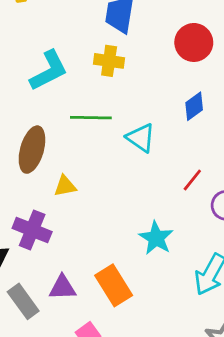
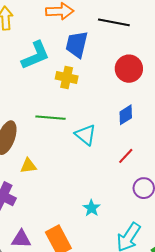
cyan L-shape: (49, 71) -> (36, 55), moved
red line: (192, 180) -> (126, 156), moved
cyan star: (156, 238) -> (92, 208), size x0.7

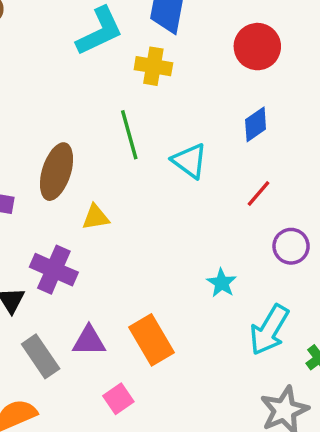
green line: (50, 118) -> (129, 135), turned 72
cyan star: (92, 208) -> (222, 283), moved

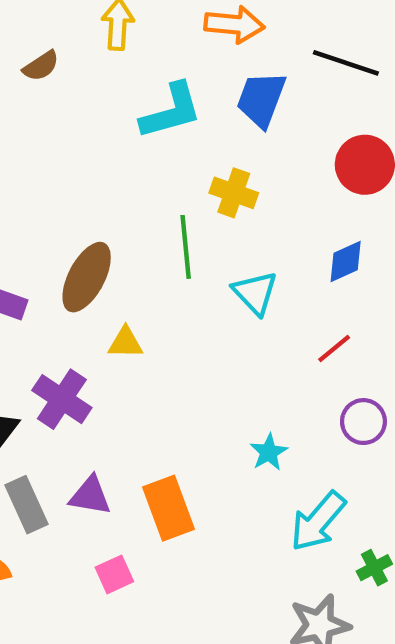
yellow cross: (153, 66) -> (234, 193), moved

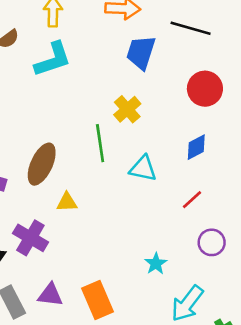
cyan L-shape: (171, 111) -> (53, 59), moved
yellow cross: (234, 193) -> (127, 109), turned 32
cyan triangle: (255, 293) -> (143, 169), turned -32

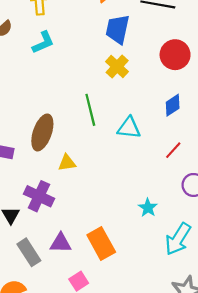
cyan L-shape: (53, 59) -> (43, 42), size x0.7
yellow cross: (127, 109) -> (117, 67), moved

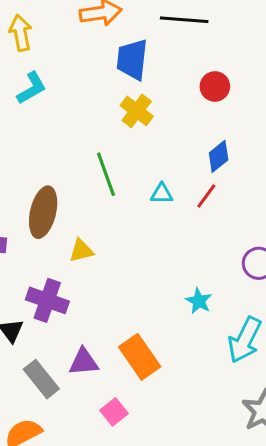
red circle: (175, 55) -> (215, 86), size x0.7
cyan triangle: (129, 128) -> (162, 194), size x0.7
red line: (173, 150) -> (206, 196), moved

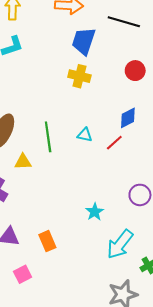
yellow cross: (137, 111) -> (79, 76), turned -35
green line: (106, 174) -> (48, 137), moved
orange rectangle: (140, 357) -> (47, 241), size x0.7

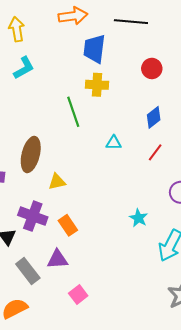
green line: (48, 137) -> (73, 112), moved
red line: (114, 143) -> (155, 152), moved
orange rectangle: (47, 241) -> (68, 225), moved

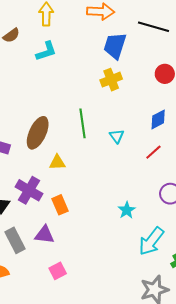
yellow cross: (97, 85) -> (111, 80), turned -35
green line: (73, 112) -> (83, 123), moved
cyan triangle: (114, 143) -> (117, 136), turned 42

